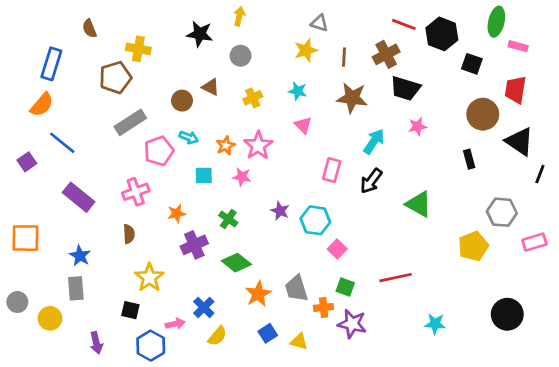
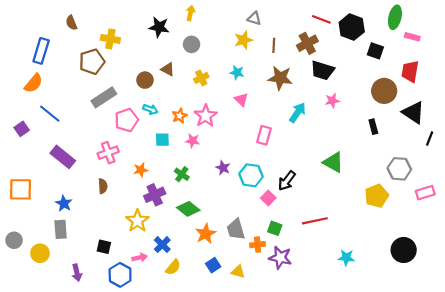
black arrow: (371, 181) -> (287, 181), moved
yellow star: (149, 278) -> (137, 221), moved

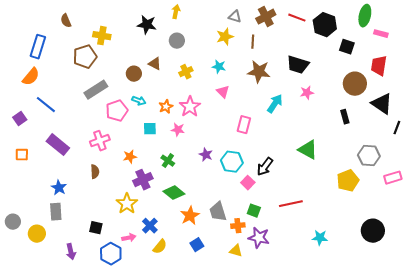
brown cross: (307, 43) -> (266, 17), moved
orange square: (21, 189) -> (22, 155), moved, size x0.6
yellow triangle: (238, 272) -> (236, 251), moved

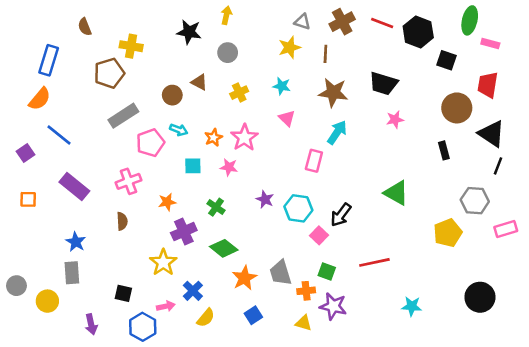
cyan arrow: (275, 104) -> (337, 132), moved
black line: (397, 128) -> (498, 166), moved

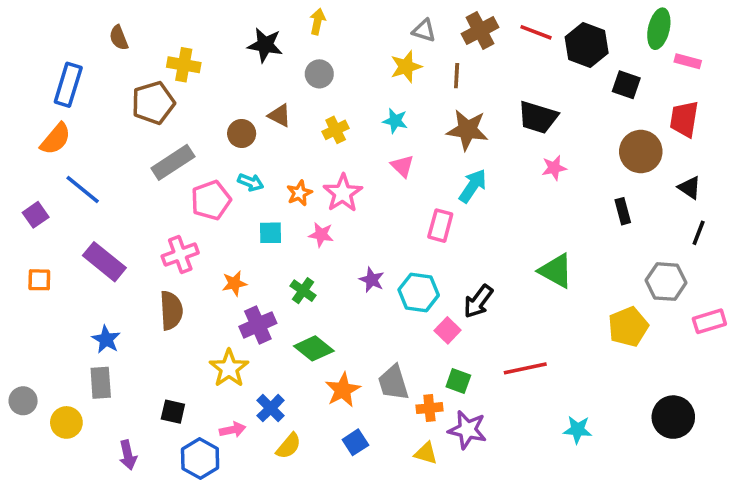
black triangle: (492, 134) -> (690, 188), size x0.6
brown semicircle: (122, 221) -> (171, 310), size x1.5

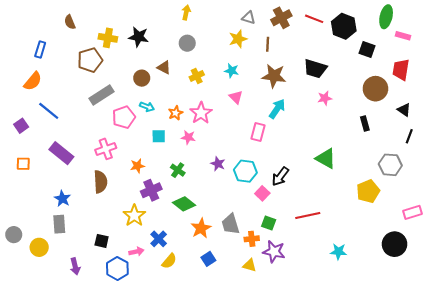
black star: (265, 45) -> (139, 37), moved
blue rectangle: (68, 85) -> (40, 50), size x0.7
pink rectangle: (709, 321) -> (412, 212), moved

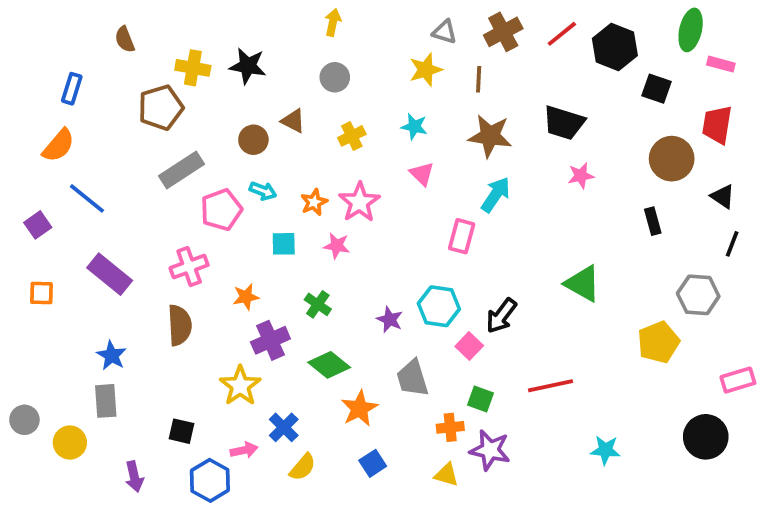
red line: (314, 19) -> (562, 34), turned -60
purple star: (218, 164) -> (390, 320), moved
gray trapezoid: (231, 224) -> (412, 378), moved

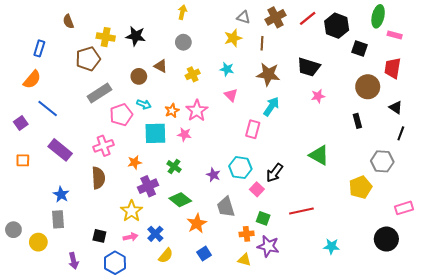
cyan square: (284, 244) -> (155, 133), size x1.6
pink arrow: (244, 450) -> (131, 237), moved

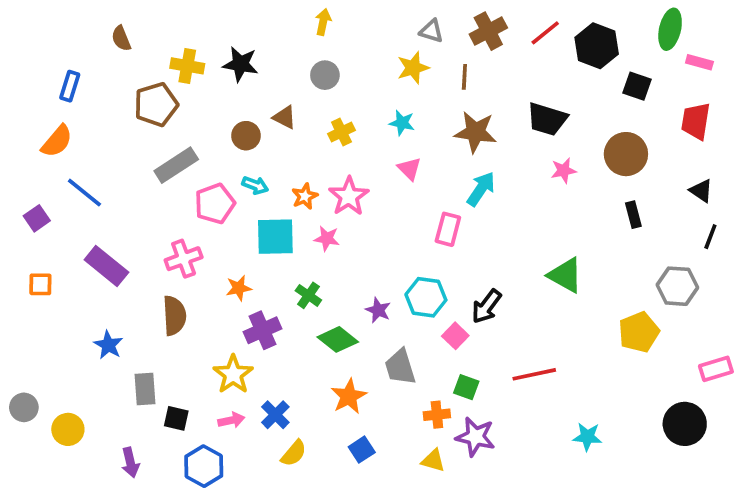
brown circle: (368, 87) -> (626, 154), moved
green diamond: (180, 200) -> (338, 339), moved
gray rectangle: (58, 219) -> (145, 389), moved

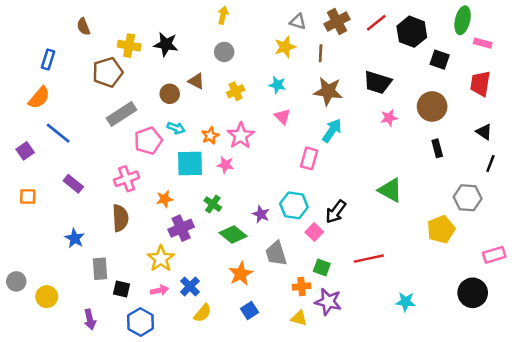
purple rectangle: (106, 266) -> (73, 184), size x0.7

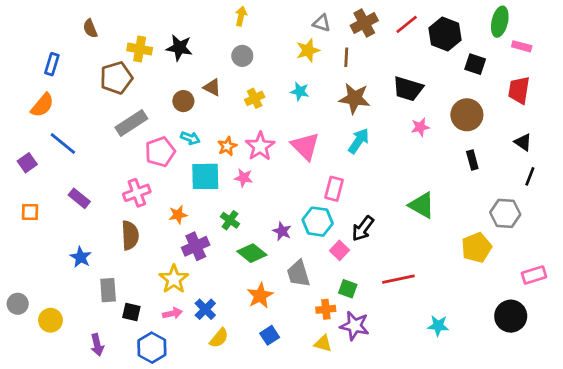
pink triangle: (283, 117) -> (305, 146), moved, size x1.6
pink rectangle: (309, 158) -> (334, 189), moved

